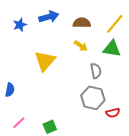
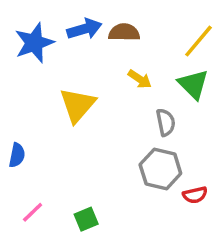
brown semicircle: (82, 23) -> (124, 32), moved
blue star: (20, 25) -> (34, 43), size x1.6
green triangle: (112, 49) -> (193, 84), turned 36

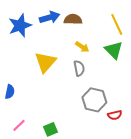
yellow line: (198, 41) -> (117, 24), turned -65
gray semicircle: (166, 122) -> (79, 68), moved

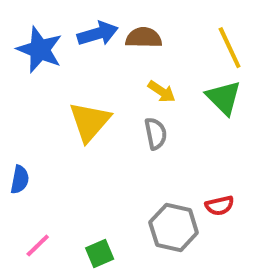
blue star: (20, 25) -> (40, 50), turned -30
gray hexagon: (94, 100) -> (174, 228), moved
red semicircle: (115, 115) -> (220, 206), moved

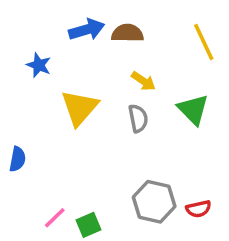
blue star: (40, 50) -> (39, 65), moved, size x0.6
green triangle: (224, 98) -> (193, 109), moved
red semicircle: (220, 206) -> (198, 209), moved
pink line: (38, 246) -> (55, 218), moved

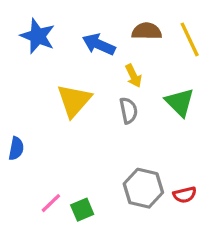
blue arrow: (87, 30) -> (99, 44), moved, turned -140
brown semicircle: (127, 33) -> (147, 31), moved
blue star: (39, 65) -> (38, 36), moved, size x1.5
yellow arrow: (143, 81) -> (133, 76), turned 30

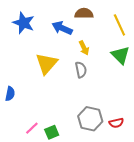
brown semicircle: (147, 31) -> (84, 13), moved
green triangle: (180, 102) -> (120, 55), moved

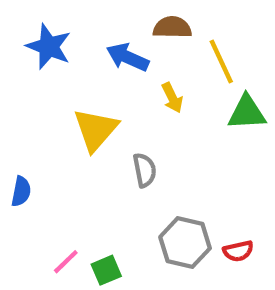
yellow line: (119, 25) -> (221, 62), moved
green triangle: (120, 55) -> (247, 113), turned -48
gray semicircle: (81, 70) -> (145, 170), moved

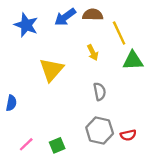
blue arrow: (128, 57) -> (65, 17), moved, turned -60
gray semicircle: (145, 170) -> (100, 92), moved
pink line: (66, 262) -> (26, 144), moved

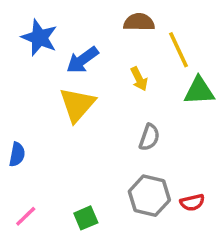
blue arrow: (65, 17) -> (82, 60), moved
gray semicircle: (100, 92) -> (149, 137), turned 30
pink line: (26, 144) -> (26, 216), moved

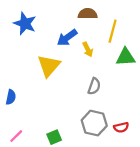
yellow line: (179, 50) -> (113, 31), turned 40
blue arrow: (82, 60) -> (67, 38), moved

